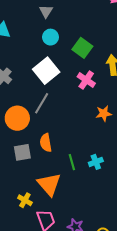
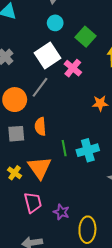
pink cross: (86, 80) -> (73, 68), moved
cyan cross: (96, 162) -> (88, 150), size x1.5
yellow cross: (25, 200) -> (15, 173), moved

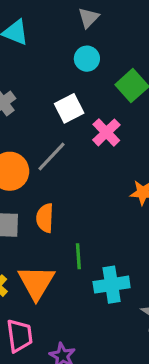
white square: (48, 56) -> (69, 108), size x0.7
cyan cross: (88, 150) -> (112, 285), moved

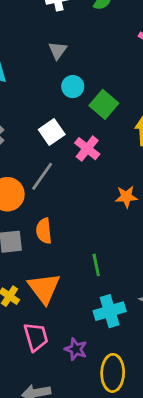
cyan circle: (87, 59) -> (73, 87), moved
green line: (78, 256) -> (96, 265), moved
cyan cross: (112, 285) -> (110, 311), moved

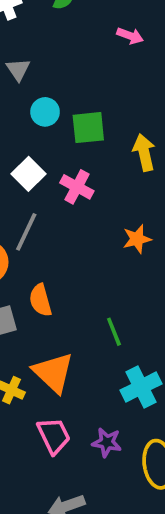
green square: (104, 104) -> (88, 128), turned -36

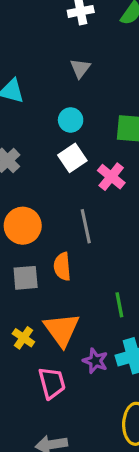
cyan circle: (45, 112) -> (71, 120), moved
gray line: (26, 232) -> (86, 226), moved, turned -48
purple star: (107, 442) -> (95, 361), moved

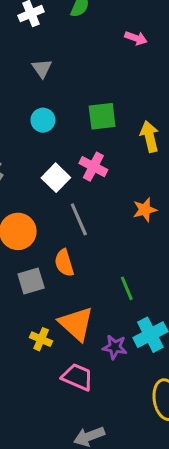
white square: (72, 158) -> (56, 178), moved
pink trapezoid: (52, 383) -> (77, 377), turned -40

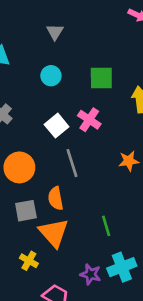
orange triangle: (76, 324) -> (54, 233), moved

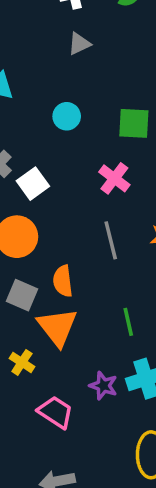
gray triangle: (55, 32) -> (79, 44), moved, turned 30
white square: (57, 126) -> (33, 184), moved
gray line: (72, 163) -> (111, 240), moved
gray square: (26, 211) -> (22, 295), turned 30

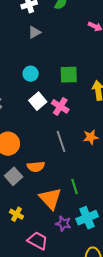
white square: (33, 184) -> (38, 101), moved
orange semicircle: (63, 281) -> (36, 167), turned -84
gray square: (22, 295) -> (14, 176), turned 30
orange triangle: (57, 327) -> (50, 198), moved

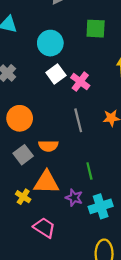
cyan circle: (31, 74) -> (50, 43), size x1.5
green square: (69, 75) -> (96, 29), moved
orange triangle: (50, 198) -> (46, 182), moved, turned -50
purple star: (63, 224) -> (74, 198), moved

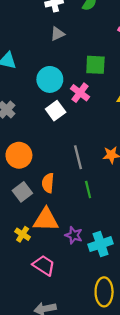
pink cross: (80, 82) -> (80, 93), moved
orange semicircle: (48, 146) -> (48, 183), turned 96
green line: (89, 171) -> (88, 190), moved

